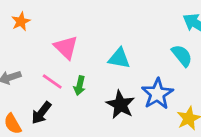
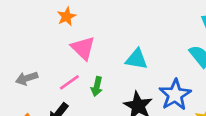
orange star: (21, 21) -> (67, 16), moved
pink line: (52, 81) -> (69, 82), turned -70

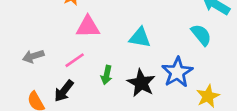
pink triangle: (83, 48) -> (88, 27), turned -45
green arrow: (97, 87) -> (107, 75), moved

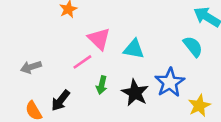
pink triangle: (88, 27) -> (99, 39), moved, turned 45
pink line: (75, 60) -> (82, 62), moved

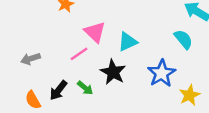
cyan triangle: (134, 49) -> (128, 42), turned -35
green arrow: (102, 85) -> (85, 88), moved, turned -63
black star: (135, 93) -> (113, 72), moved

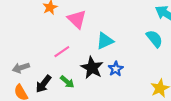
pink triangle: (95, 32) -> (77, 19), moved
gray arrow: (31, 59) -> (21, 68), moved
blue star: (162, 73) -> (116, 69), moved, size x0.6

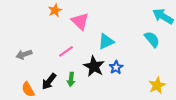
gray arrow: (21, 68) -> (24, 54), moved
green arrow: (67, 82) -> (71, 79), turned 56

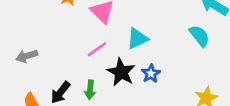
pink line: (66, 51) -> (97, 49), moved

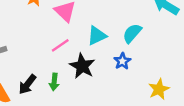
cyan semicircle: (199, 36) -> (132, 33), moved, turned -100
blue star: (151, 74) -> (122, 61), moved

